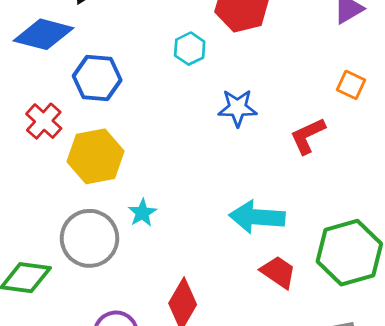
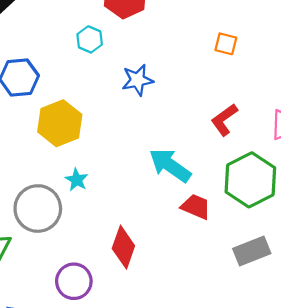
red L-shape: (308, 136) -> (224, 120), moved
yellow hexagon: (96, 156) -> (60, 123), moved
cyan arrow: (257, 217) -> (170, 165), turned 42

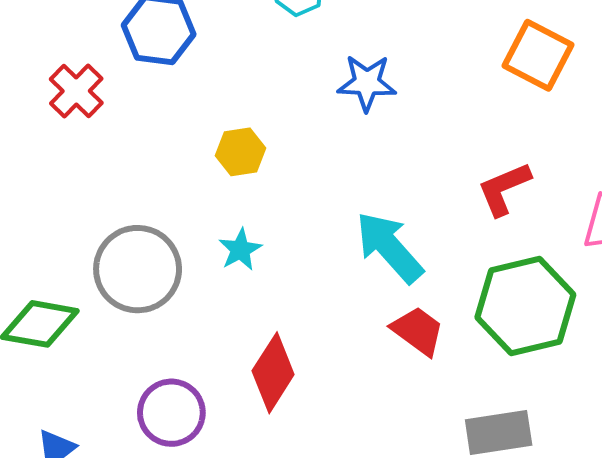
orange square: (226, 44) -> (538, 55), size x1.6
yellow hexagon: (60, 123) -> (240, 152), moved, size x0.6
cyan star: (77, 180) -> (240, 250), moved

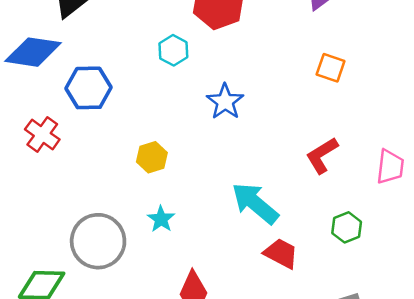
orange square: (538, 55) -> (331, 68), size x0.7
blue star: (367, 83) -> (225, 102), turned -30
green hexagon: (525, 306) -> (347, 227), size x0.5

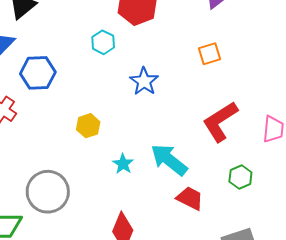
orange square: (331, 68) -> (209, 54), moved, turned -35
red L-shape: (322, 155) -> (220, 121), size x1.4
cyan star: (161, 219) -> (123, 164), moved

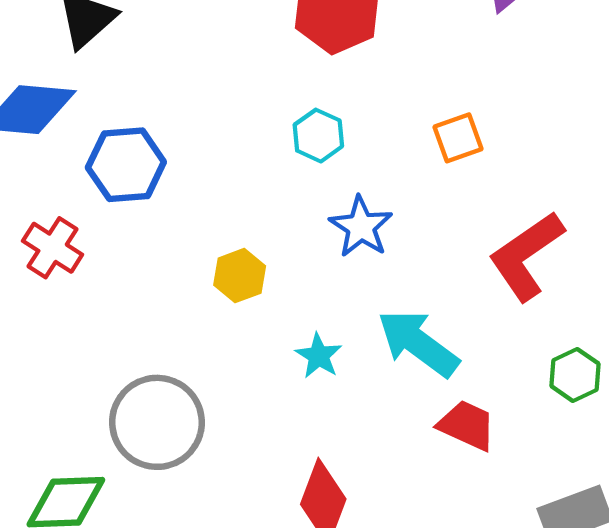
cyan hexagon: (103, 42) -> (318, 136), moved
orange square: (209, 54) -> (458, 138), moved
blue star: (144, 81) -> (361, 227), moved

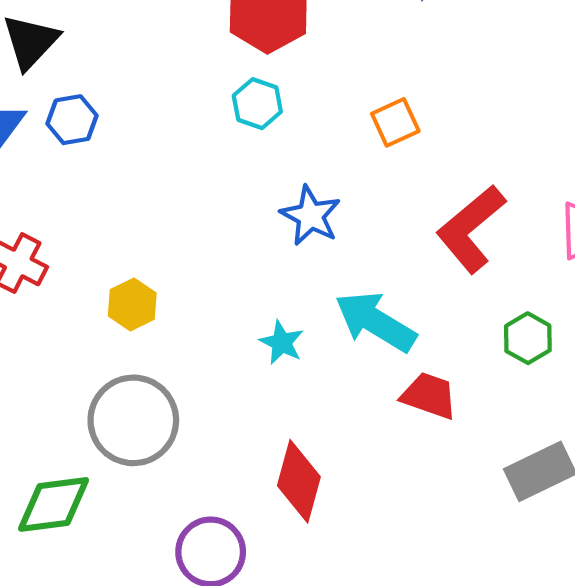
cyan hexagon: (318, 136) -> (257, 104), moved
blue hexagon: (126, 165) -> (72, 120), moved, size x0.7
yellow hexagon: (240, 276) -> (132, 304), moved

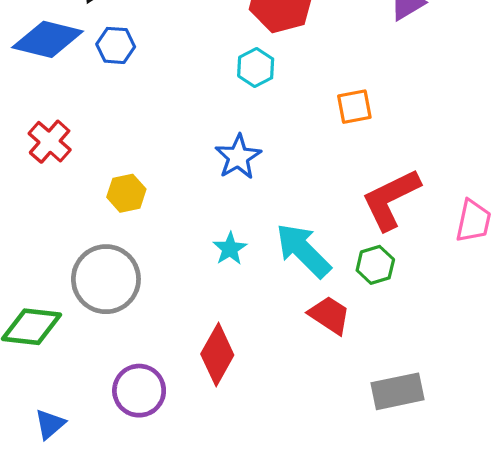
blue star: (311, 216) -> (238, 157), moved
green hexagon: (528, 338) -> (375, 265), moved

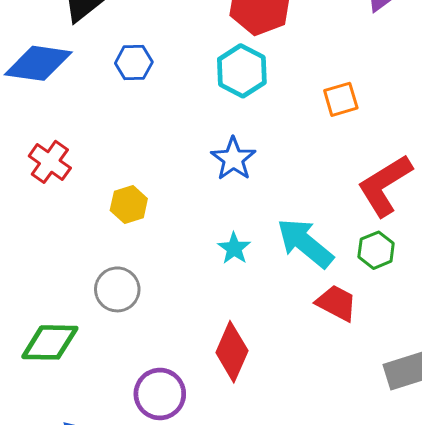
blue hexagon: (116, 45) -> (134, 63), moved
cyan hexagon: (256, 67) -> (242, 71), size x1.4
gray circle: (106, 279) -> (117, 289), size x0.7

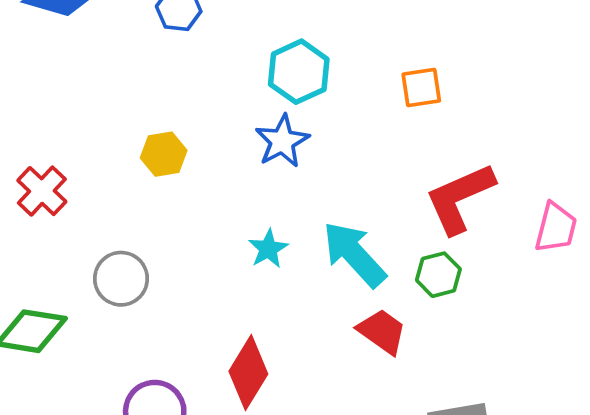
cyan hexagon: (242, 71) -> (299, 72), moved
red cross: (50, 162) -> (42, 191), moved
yellow hexagon: (129, 204) -> (164, 154), moved

